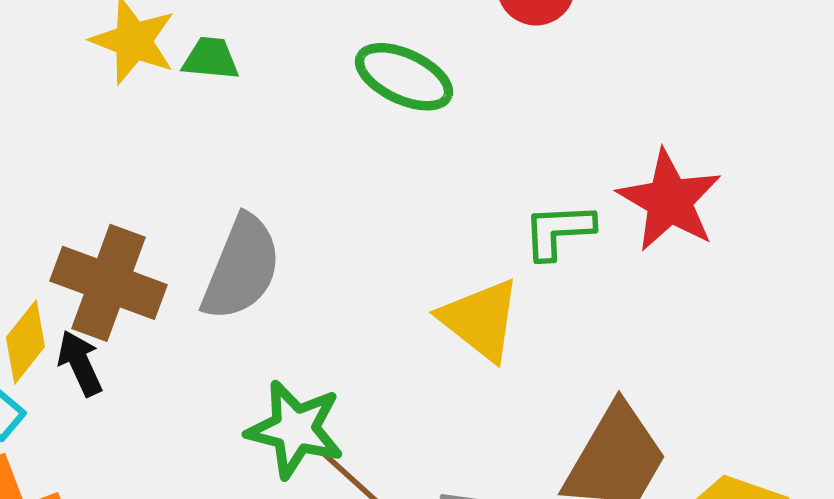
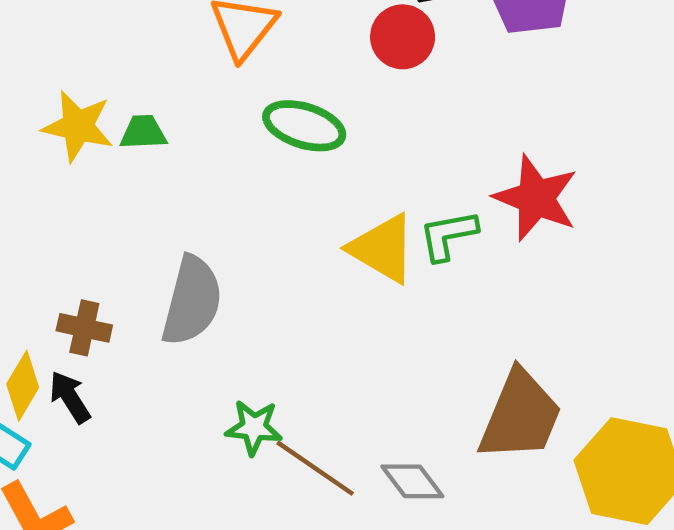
brown cross: (109, 283) -> (84, 328), size x0.6
yellow triangle: (480, 320) -> (382, 249), moved
green star: (295, 429) -> (254, 427), size x0.7

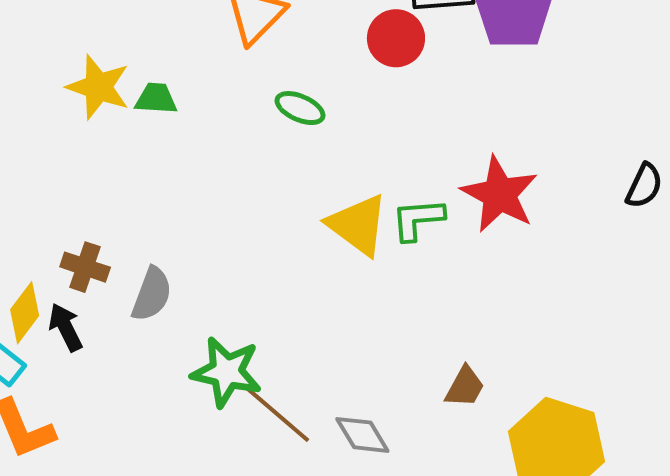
green ellipse: (304, 126) -> (300, 108), size x0.7
gray semicircle: (192, 301) -> (152, 294), moved, size x0.7
brown trapezoid: (520, 416) -> (465, 387), size x0.5
green star: (254, 427) -> (226, 372), size x1.4

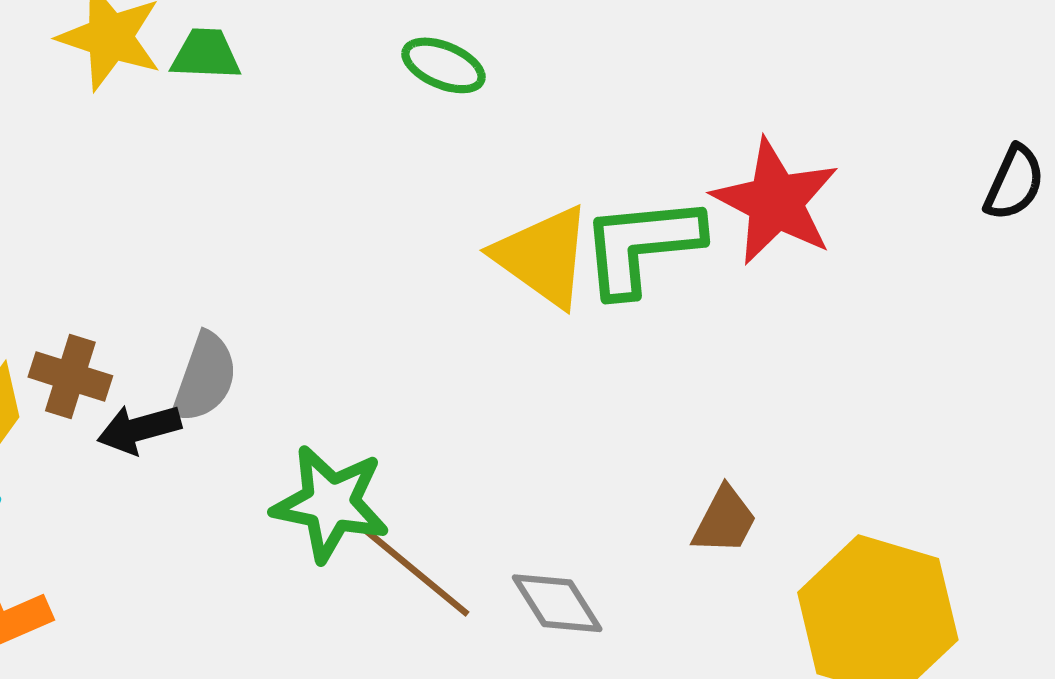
green L-shape: (418, 219) -> (642, 245), size x1.4
brown cross: (85, 267) -> (70, 376), moved
black arrow: (66, 327) -> (139, 429), moved, turned -78

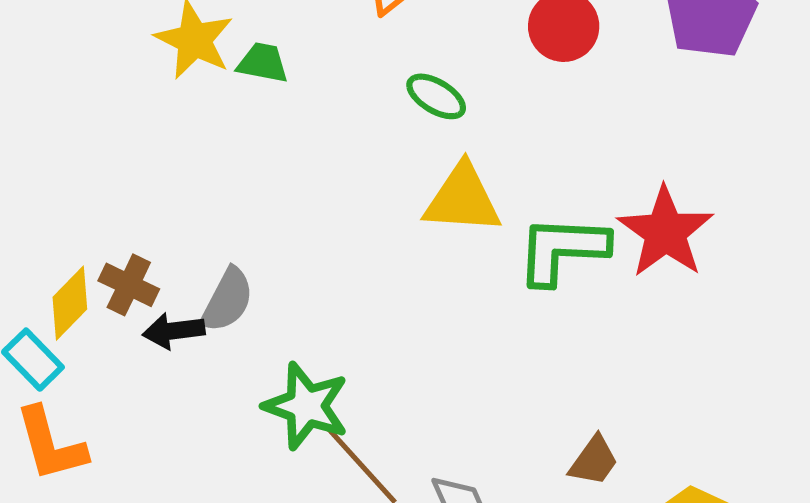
yellow triangle: (543, 256) -> (462, 199), moved, turned -40

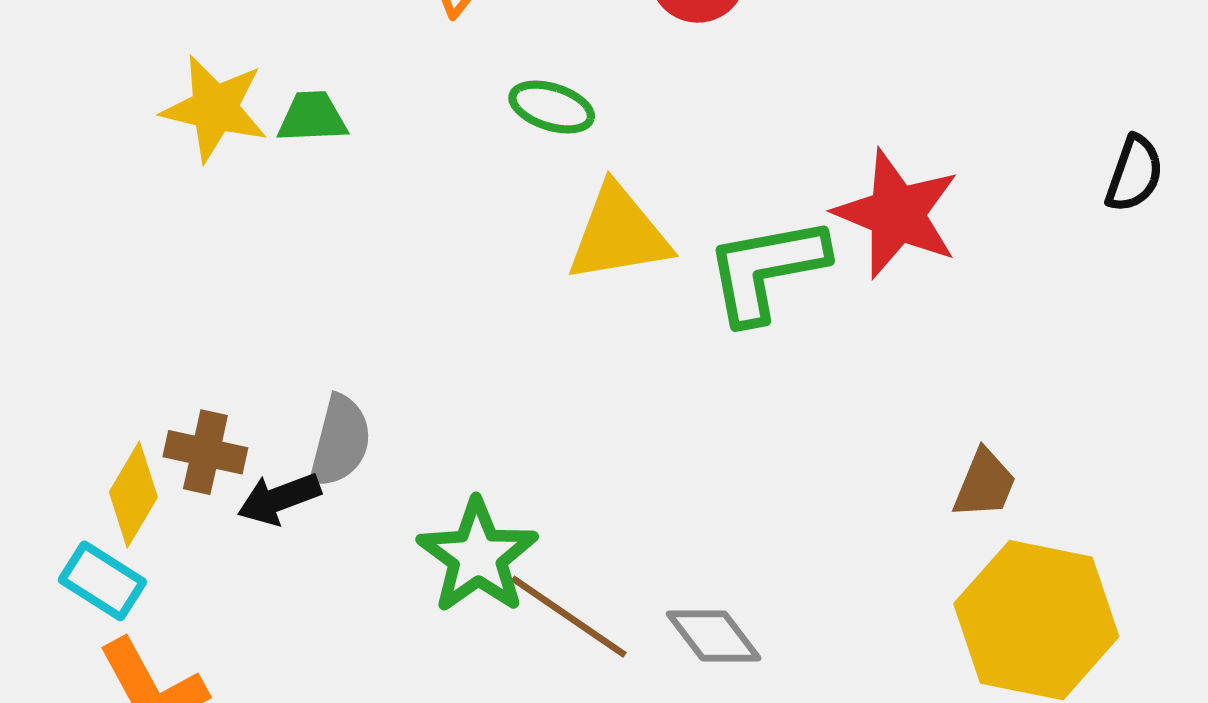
green star: (306, 406) -> (478, 556), turned 30
brown trapezoid: (594, 461) -> (985, 484), moved

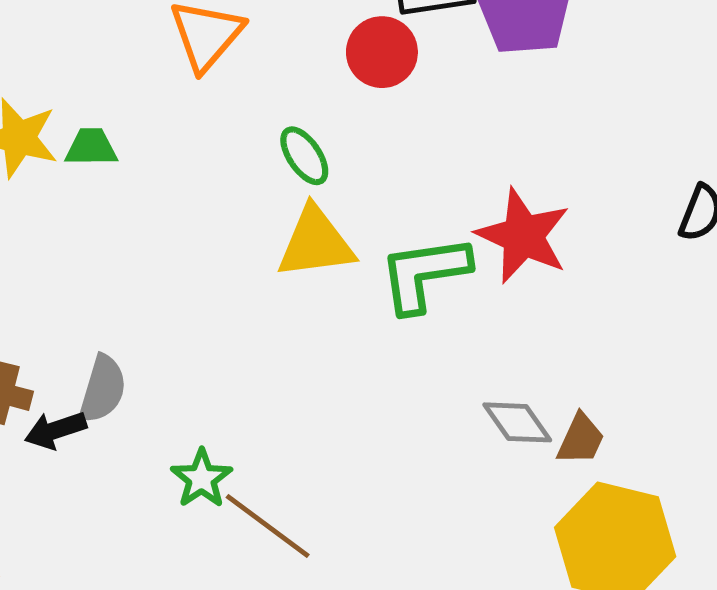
green ellipse: (552, 107) -> (304, 156), moved, turned 36
green star: (478, 556) -> (202, 478), size x0.7
gray diamond: (714, 636) -> (517, 422), moved

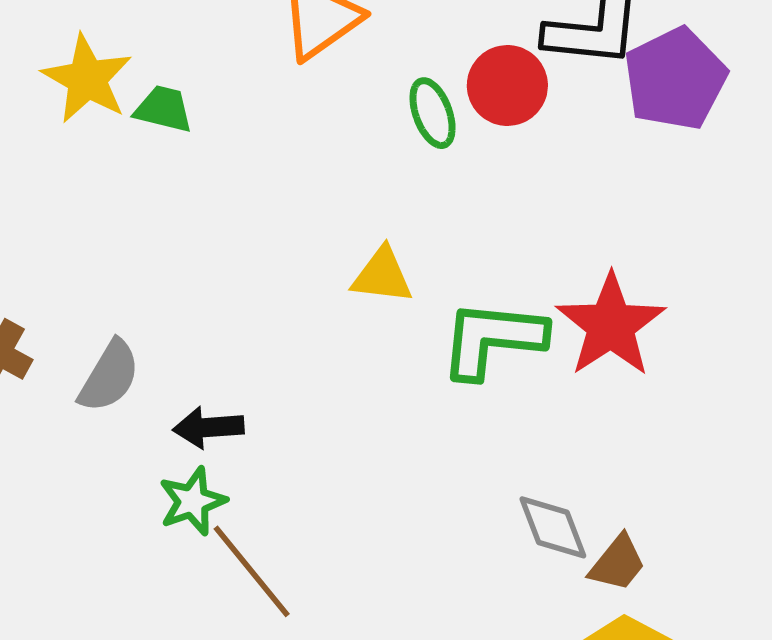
green ellipse: (304, 156) -> (433, 113), moved
yellow triangle: (316, 243) -> (382, 275), size x0.7
black arrow: (56, 430) -> (208, 427), moved

